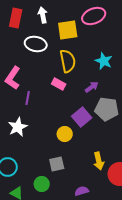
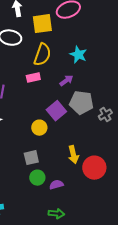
yellow semicircle: (68, 61) -> (42, 55), turned 30
pink rectangle: (59, 84) -> (33, 78), turned -40
green circle: (42, 184) -> (37, 178), moved

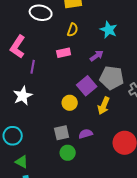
yellow semicircle: (42, 55) -> (73, 30), size x0.6
yellow arrow: (73, 155) -> (104, 106), moved, turned 36
purple semicircle: (56, 185) -> (86, 134), moved

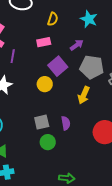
purple square: (87, 86) -> (58, 66), moved
yellow circle: (70, 103) -> (45, 84), moved
purple semicircle: (86, 134) -> (66, 123), turned 96

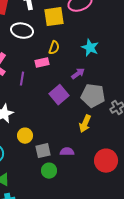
pink rectangle: (44, 42) -> (42, 63), moved
purple line: (13, 56) -> (22, 79), moved
yellow circle: (45, 84) -> (25, 136), moved
purple semicircle: (66, 123) -> (67, 152), turned -80

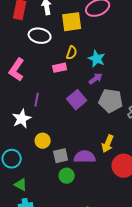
cyan star: (90, 48) -> (97, 59), moved
purple line: (22, 79) -> (37, 100), moved
yellow arrow: (85, 124) -> (108, 144), moved
purple semicircle: (67, 152) -> (85, 157), size x1.5

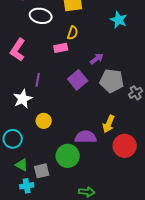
cyan star: (97, 59) -> (119, 20), moved
gray square: (61, 156) -> (42, 171), moved
green circle: (67, 176) -> (68, 156), size x1.5

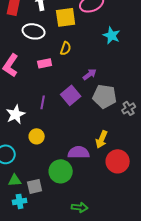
pink rectangle: (61, 48) -> (45, 63), moved
purple line: (38, 80) -> (43, 102), moved
green triangle: (22, 165) -> (15, 180), turned -32

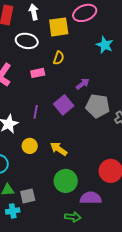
yellow arrow: (102, 139) -> (59, 149), moved, turned 102
purple semicircle: (79, 152) -> (91, 198), moved
green circle: (61, 171) -> (66, 181), moved

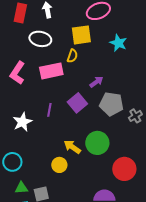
yellow square: (59, 27) -> (81, 35), moved
pink rectangle: (38, 73) -> (51, 71), size x1.6
yellow circle: (30, 146) -> (59, 165), moved
green circle: (66, 181) -> (97, 143), moved

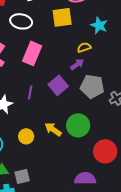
yellow semicircle: (72, 56) -> (84, 47), moved, turned -128
pink rectangle: (51, 71) -> (32, 53), turned -55
yellow circle: (59, 165) -> (26, 136), moved

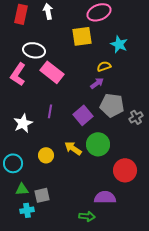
white ellipse: (21, 21) -> (34, 50), moved
pink rectangle: (32, 53) -> (52, 72), turned -75
purple square: (58, 85) -> (83, 115), moved

